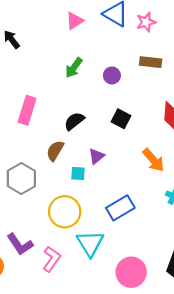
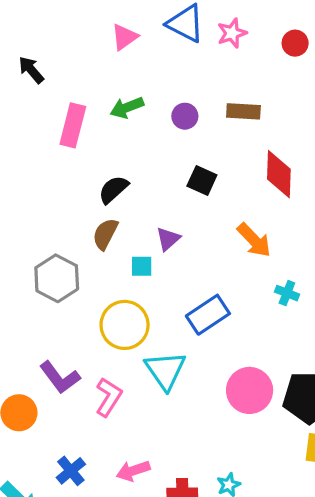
brown rectangle: (151, 62) -> (243, 111), moved
green arrow: (74, 68) -> (127, 107), turned 35
pink rectangle: (27, 110) -> (73, 125), moved
black semicircle: (74, 121) -> (113, 189), moved
pink circle: (131, 272) -> (250, 390), moved

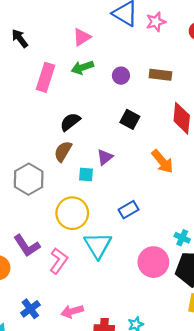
pink triangle: (124, 37) -> (82, 37), moved
cyan cross: (287, 293) -> (182, 238), moved
blue rectangle: (208, 315) -> (129, 210), size x0.7

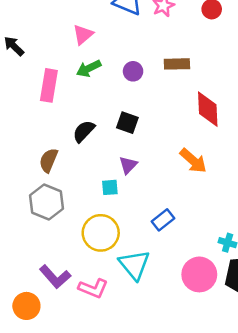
black square: (130, 119) -> (127, 123), moved
brown semicircle: (63, 151) -> (49, 160), moved
pink L-shape: (59, 261) -> (93, 288), turned 85

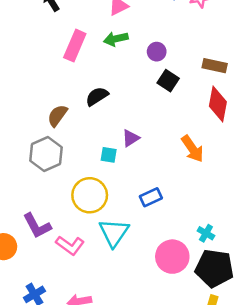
brown rectangle: (177, 64) -> (215, 66), moved
black square: (127, 123) -> (168, 81), moved

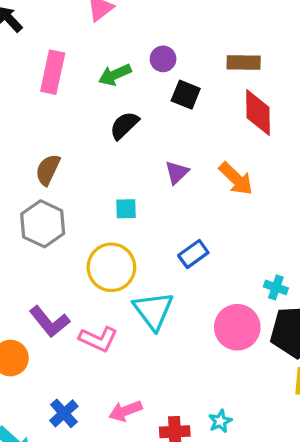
green arrow: (116, 39) -> (115, 75), moved
black semicircle: (97, 96) -> (124, 125), moved
purple triangle: (131, 138) -> (177, 173), moved

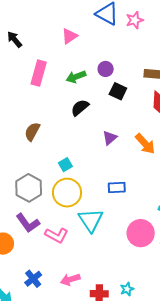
cyan square: (126, 209) -> (65, 165), moved, turned -32
gray hexagon: (43, 224) -> (29, 188), moved
blue rectangle: (193, 254) -> (117, 187), turned 30

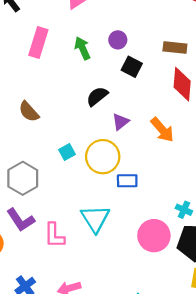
green arrow: (76, 77) -> (82, 48), turned 84
black semicircle: (80, 108) -> (97, 96), moved
brown semicircle: (32, 132) -> (29, 112), turned -72
yellow circle: (67, 193) -> (103, 157), moved
pink L-shape: (57, 235) -> (54, 235), turned 60

